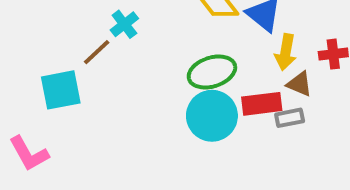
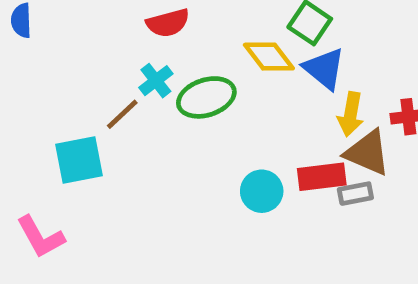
green ellipse: (212, 72) -> (206, 97), moved
brown triangle: (299, 84) -> (367, 153), size x1.5
cyan circle: (212, 116) -> (262, 191), size x0.7

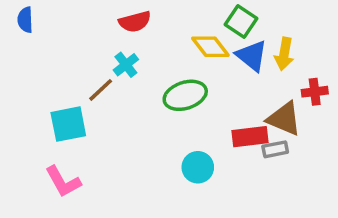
green ellipse: (206, 97) -> (185, 95), moved
yellow arrow: (351, 114) -> (284, 54), moved
cyan circle: (262, 191) -> (198, 167), moved
pink L-shape: (40, 237) -> (63, 182), moved

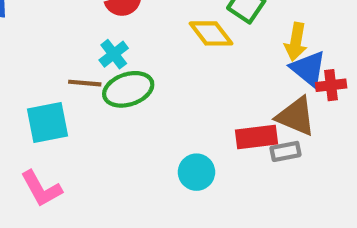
blue triangle: (252, 56) -> (308, 69), moved
brown line: (101, 90) -> (85, 83), turned 48
green ellipse: (185, 95) -> (128, 89), moved

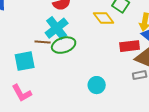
cyan cross: (114, 54) -> (57, 28), size x1.6
red rectangle: (257, 137) -> (130, 46), moved

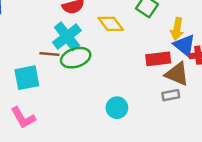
yellow diamond: (104, 18) -> (111, 24), moved

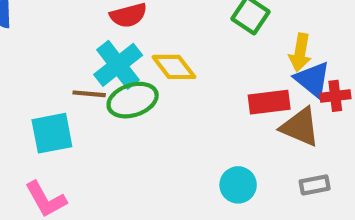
yellow diamond: (111, 24) -> (174, 67), moved
gray rectangle: (171, 95) -> (315, 185), moved
cyan circle: (117, 108) -> (238, 185), moved

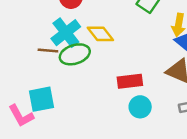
red rectangle: (269, 102) -> (130, 81), moved
cyan square: (52, 133) -> (42, 99), moved

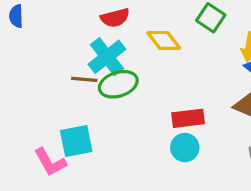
yellow diamond: (100, 34) -> (164, 40), moved
cyan circle: (140, 107) -> (185, 148), moved

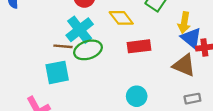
red rectangle: (188, 118) -> (139, 46), moved
cyan square: (76, 141) -> (57, 72), moved

